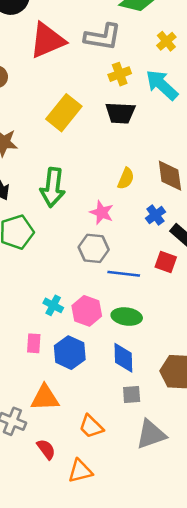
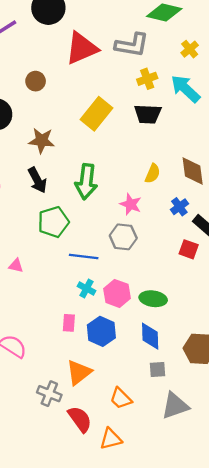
blue line: (124, 274) -> (84, 257), moved
orange triangle: (45, 398) -> (79, 372), turned -36
red semicircle: (46, 449) -> (80, 419), size x1.4

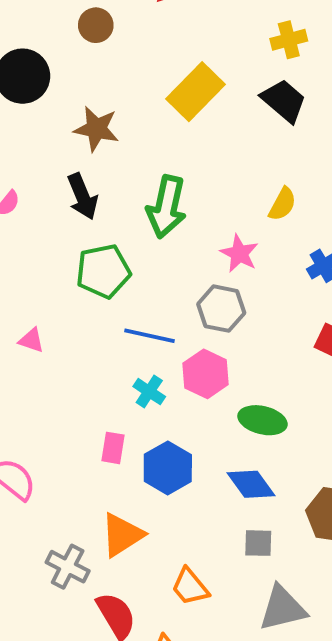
black trapezoid: (148, 114) -> (284, 101), turned -148
pink hexagon: (117, 293) -> (206, 374), moved
blue diamond: (150, 336) -> (251, 484), turned -40

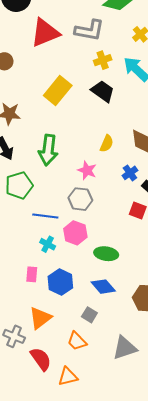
gray square: (258, 543) -> (89, 315), moved, turned 35

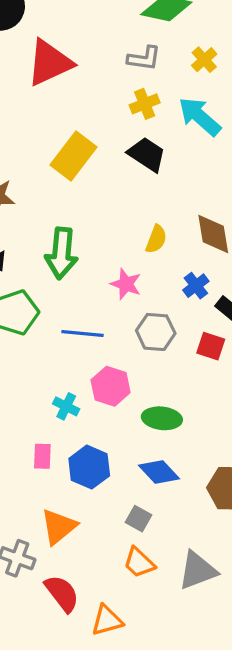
gray L-shape: (89, 30) -> (144, 58), moved, size x0.7
gray hexagon: (80, 199) -> (156, 332), moved
blue line: (45, 216) -> (82, 334), moved
orange trapezoid: (77, 341) -> (139, 563), moved

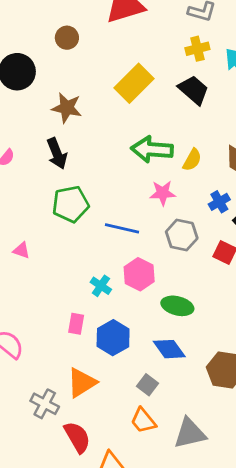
green arrow: (62, 253) -> (152, 149), moved, turned 81
pink star: (126, 284) -> (163, 193), turned -30

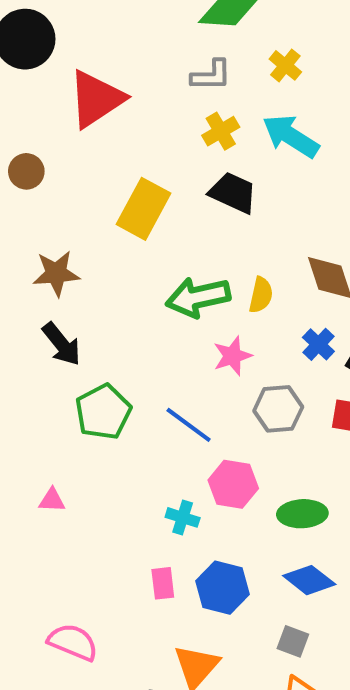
blue line: (122, 228) -> (189, 425), turned 40

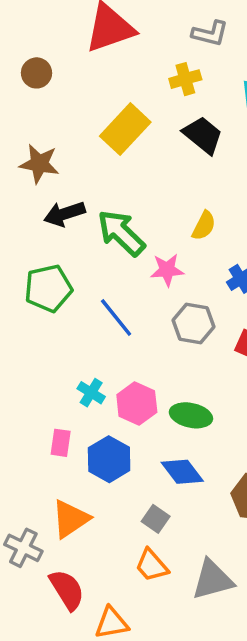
yellow cross: (221, 131) -> (185, 79), moved
green arrow: (198, 297) -> (121, 233), moved, turned 42
black arrow: (62, 344) -> (64, 214), moved, turned 96
pink hexagon: (233, 484) -> (137, 403), moved

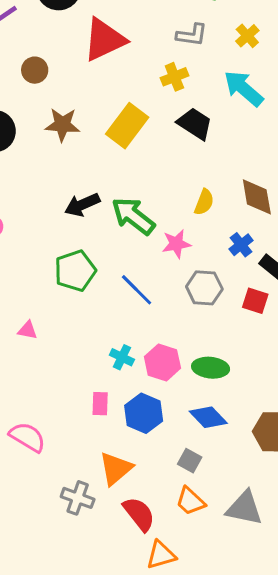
brown circle: (37, 73) -> (35, 70), moved
brown star: (39, 164) -> (62, 125), moved
gray triangle: (213, 580) -> (244, 508), turned 33
red semicircle: (67, 590) -> (139, 514), moved

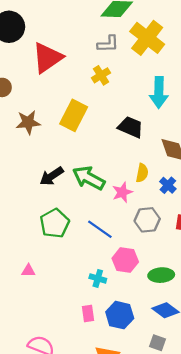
yellow cross: (247, 36) -> (147, 38), size x2.0
cyan arrow: (244, 88) -> (159, 92), moved, turned -120
black trapezoid: (195, 124) -> (131, 127), moved
yellow semicircle: (204, 202) -> (142, 173), moved
pink hexagon: (162, 362) -> (125, 260), moved

